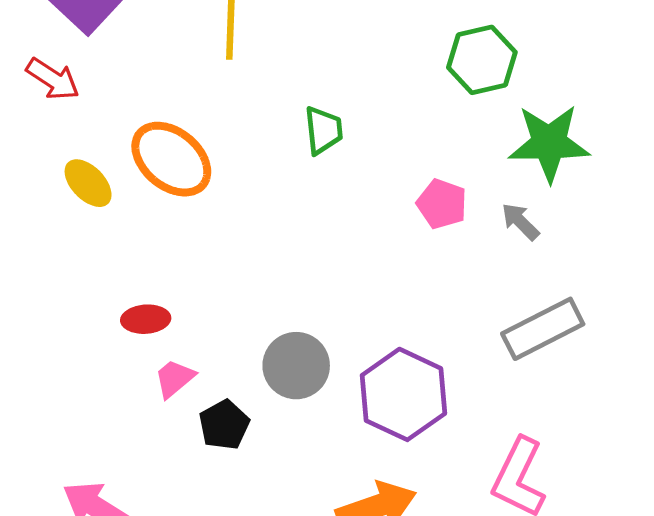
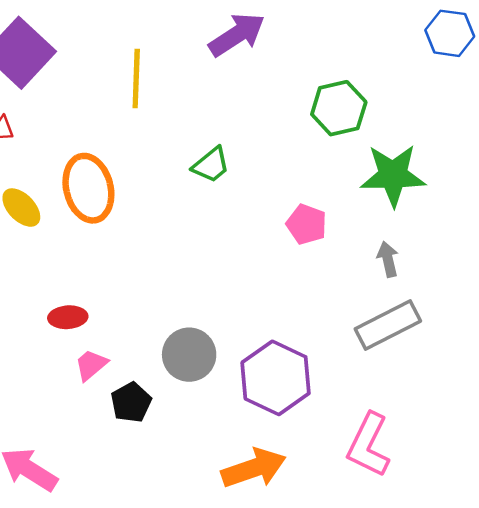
green trapezoid: (323, 130) -> (211, 165), turned 57
orange ellipse: (171, 159) -> (88, 188), turned 36
gray arrow: (520, 222) -> (388, 259), moved, turned 32

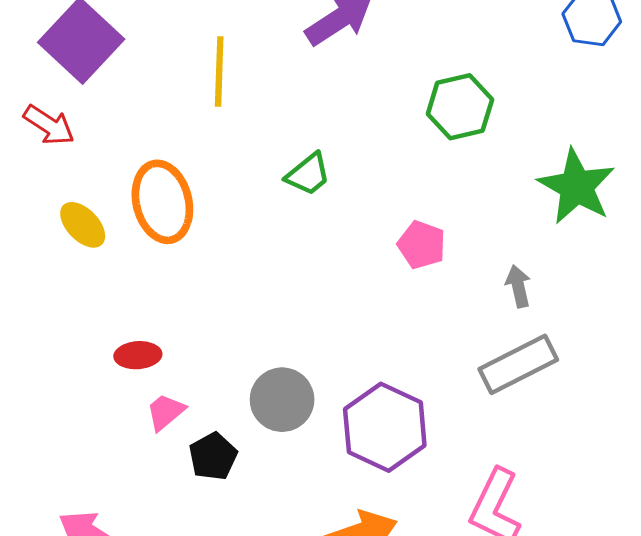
green star: (393, 175) -> (577, 186), moved, turned 30

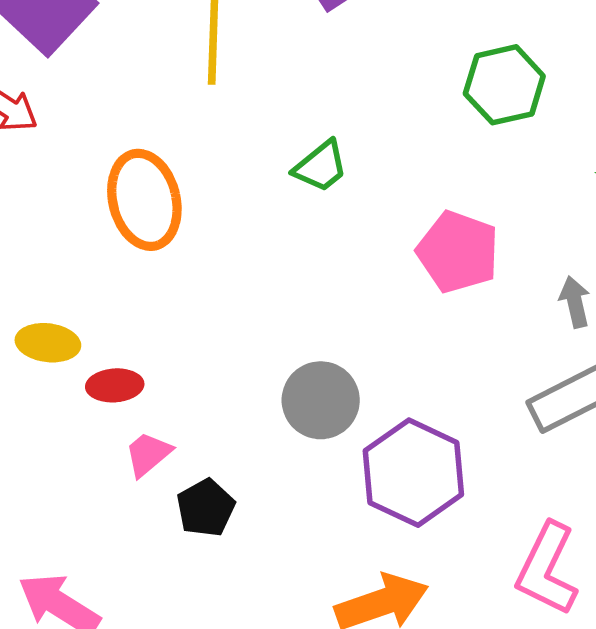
yellow ellipse: (83, 225) -> (48, 343), moved, turned -39
pink pentagon: (422, 245) -> (458, 252), size x1.4
gray circle: (282, 400) -> (321, 400), moved

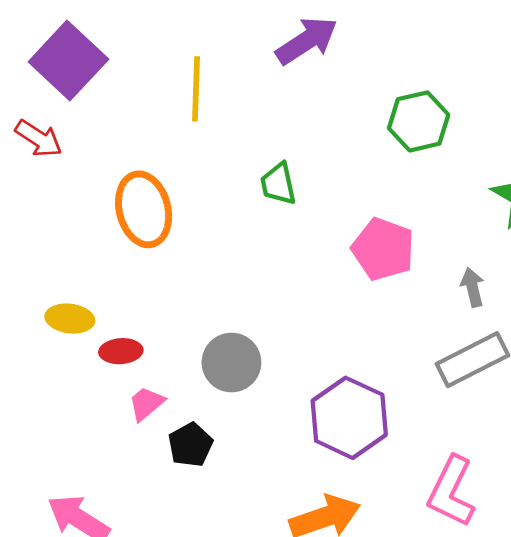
green trapezoid: (321, 166) -> (278, 184), turned 117
gray circle: (321, 400) -> (231, 362), moved

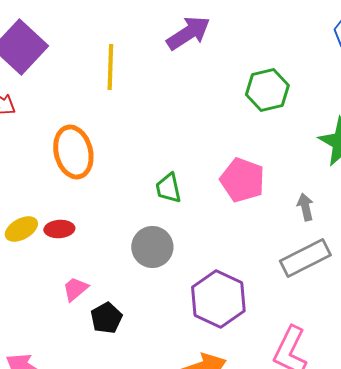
green trapezoid: (278, 184) -> (168, 188), moved
yellow ellipse: (70, 319) -> (21, 229), turned -36
red ellipse: (121, 351) -> (59, 229), moved
gray circle: (231, 362) -> (152, 247), moved

